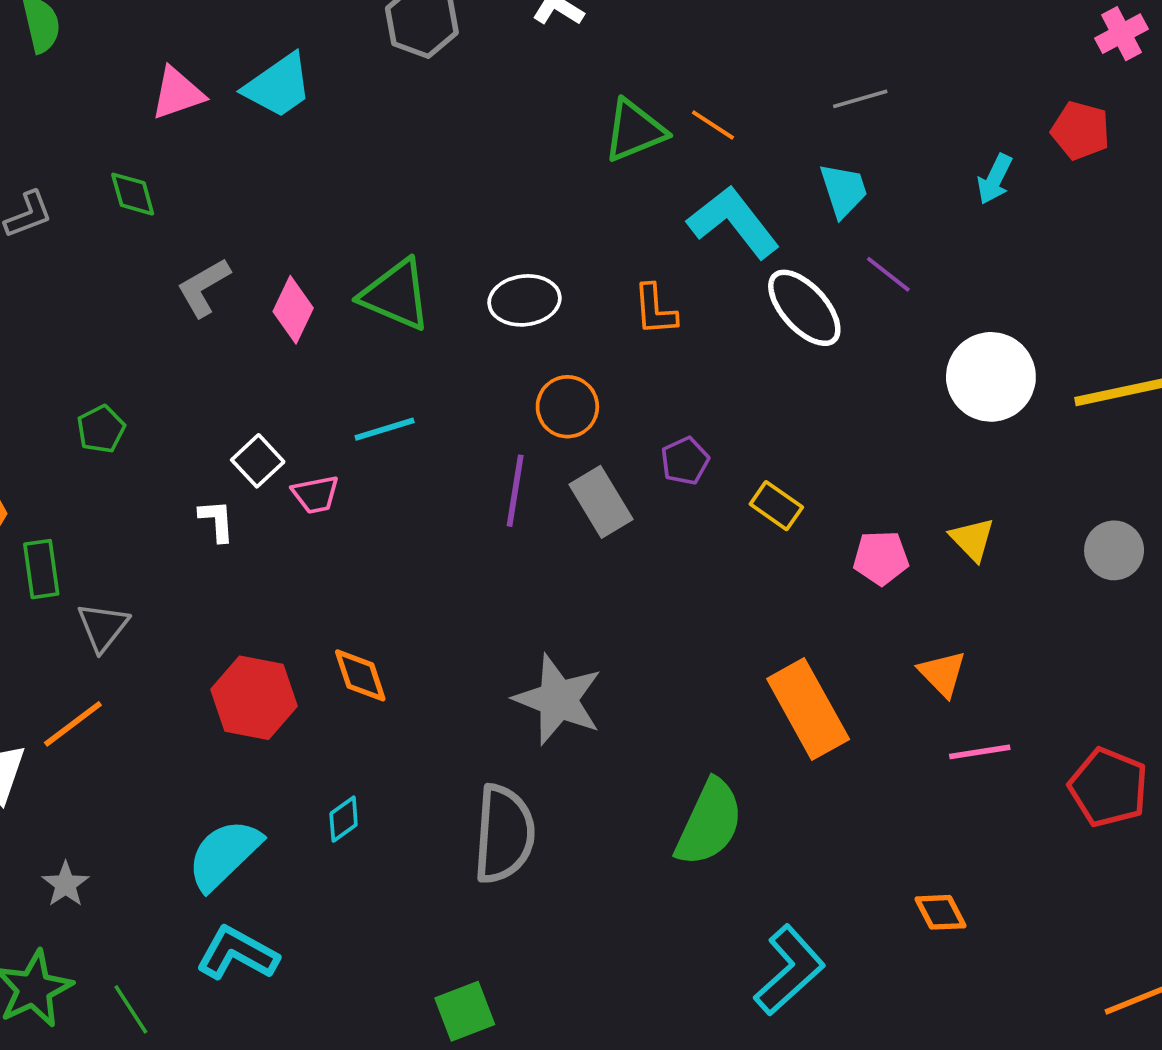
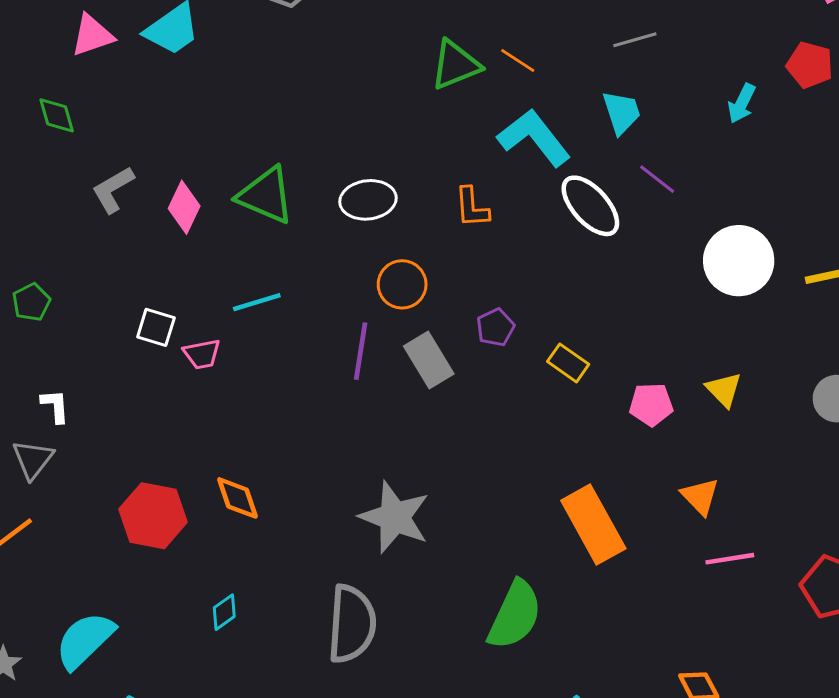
white square: (258, 461) -> (156, 327), turned -30
white L-shape: (217, 521) -> (55, 406), moved
cyan semicircle: (224, 855) -> (85, 640), moved

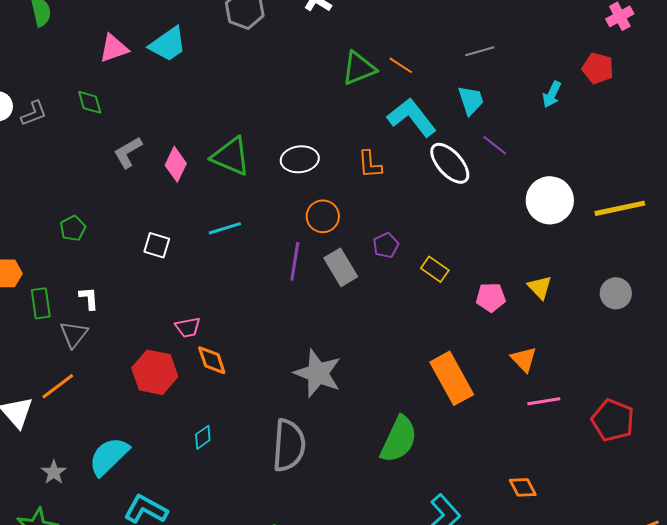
pink trapezoid: (202, 354) -> (188, 327), moved

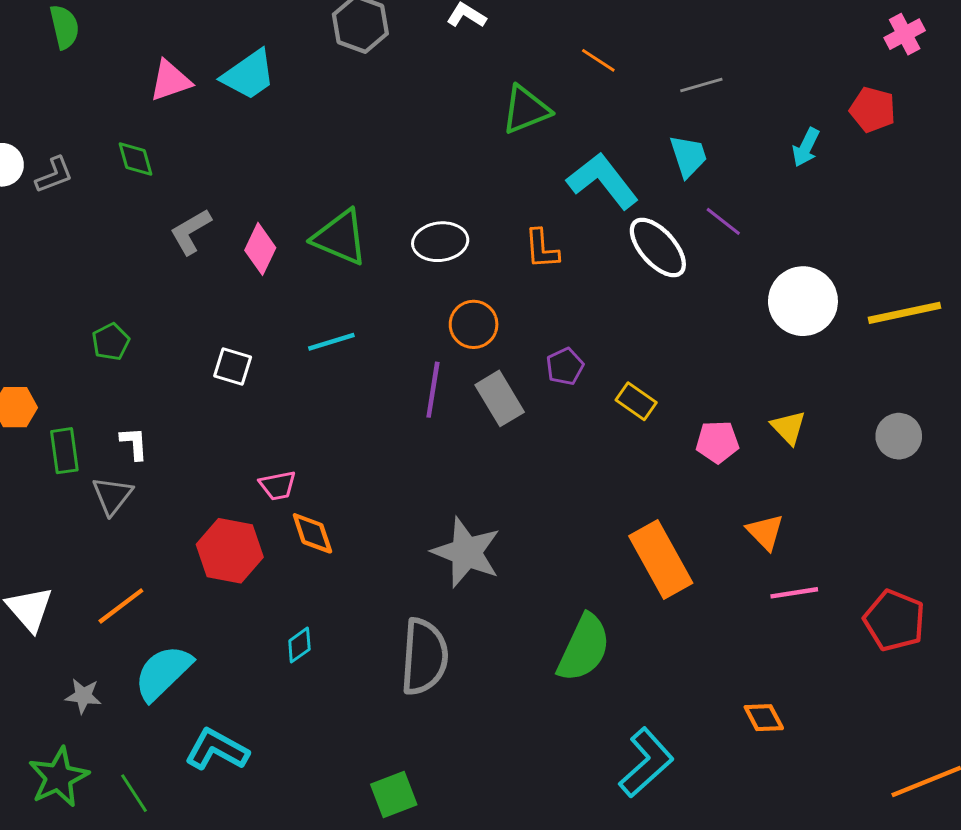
orange line: (401, 65) -> (598, 60), moved
orange line: (58, 386) -> (121, 606), moved
gray star: (54, 472) -> (83, 696), turned -30

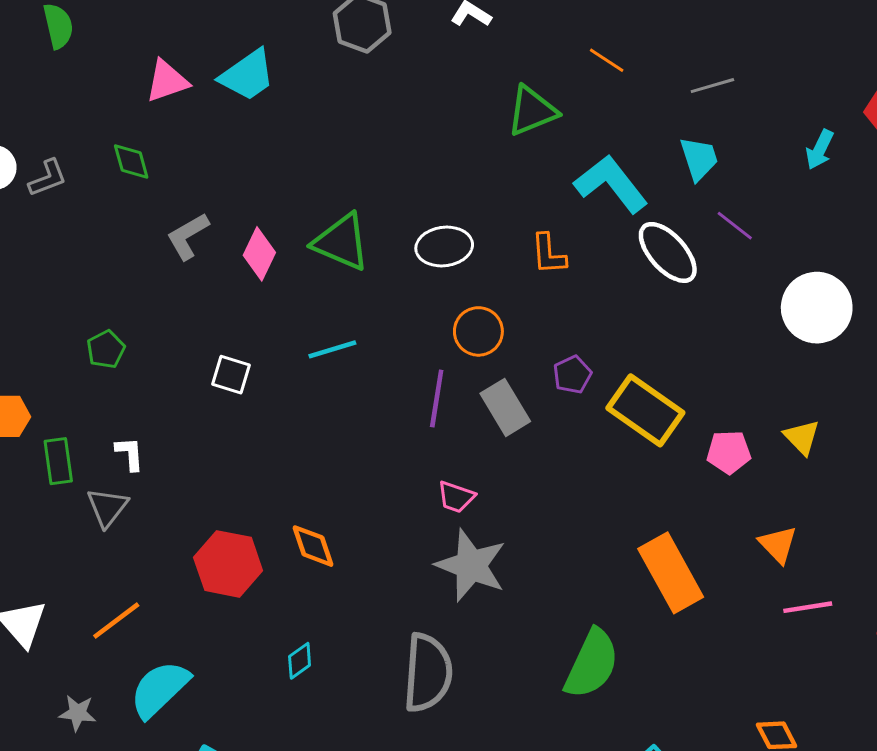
yellow rectangle: (636, 401) -> (645, 410), size x1.8
pink trapezoid: (278, 485) -> (456, 497), moved, turned 30

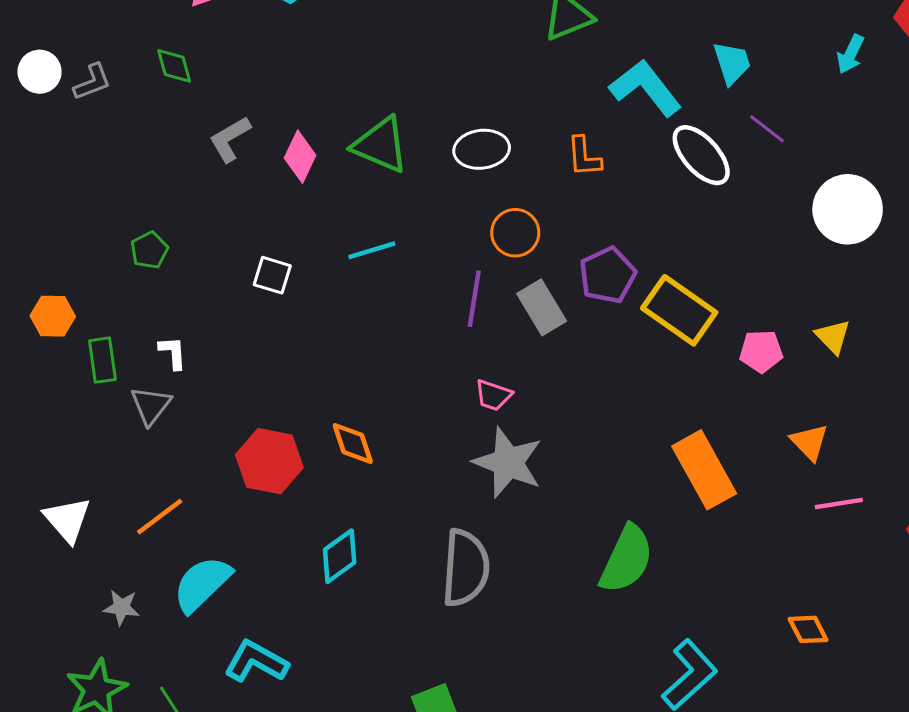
purple pentagon: (572, 375) -> (607, 275), size x1.5
cyan diamond: (300, 661) -> (340, 556), size x1.5

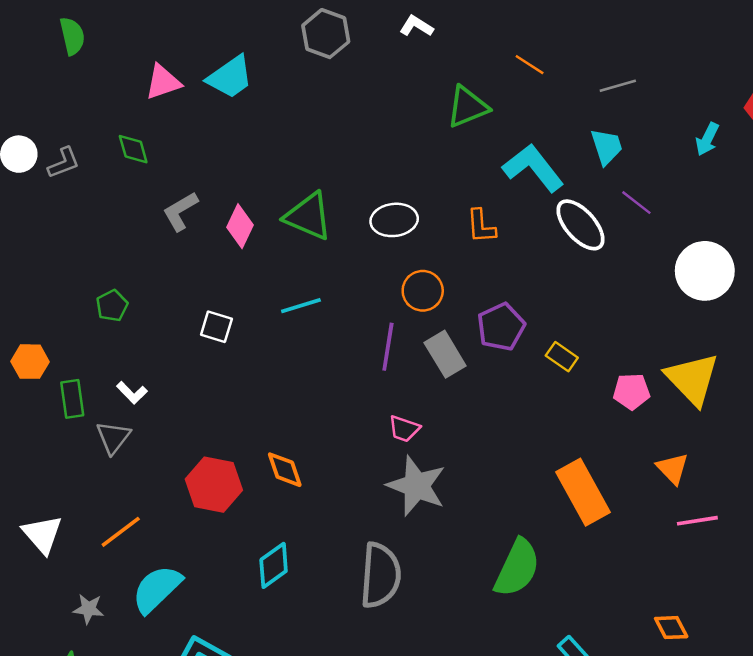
yellow rectangle: (679, 310) -> (562, 357), size x0.5
yellow triangle: (833, 337) -> (692, 379), size x1.8
white L-shape: (173, 353) -> (132, 393), turned 140

